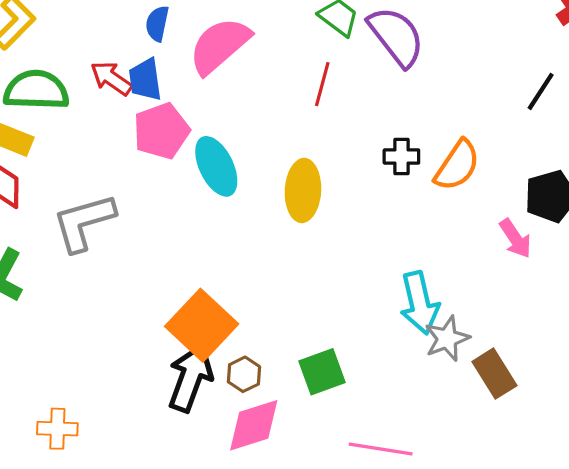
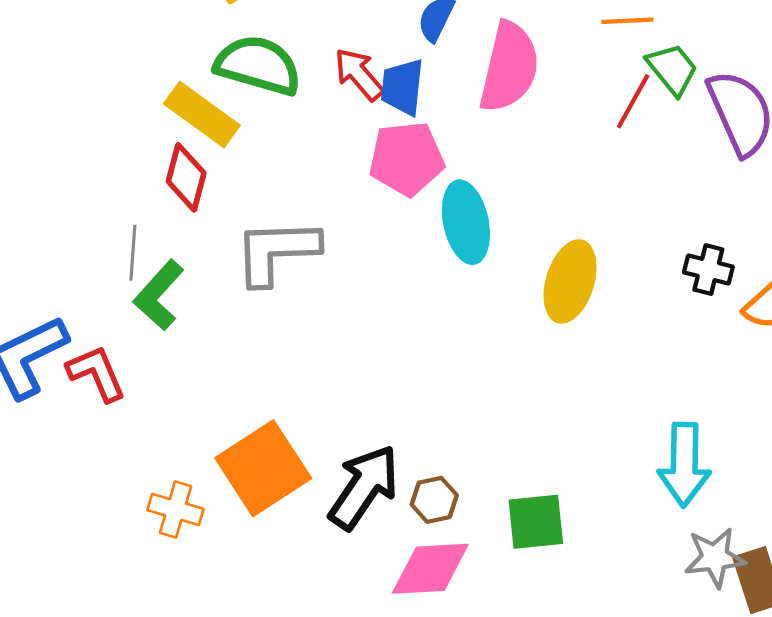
pink semicircle: (219, 46) -> (509, 67), turned 130
red line: (322, 84) -> (633, 101), moved
orange square: (202, 325) -> (263, 468), moved
gray star: (447, 339) -> (715, 558), moved

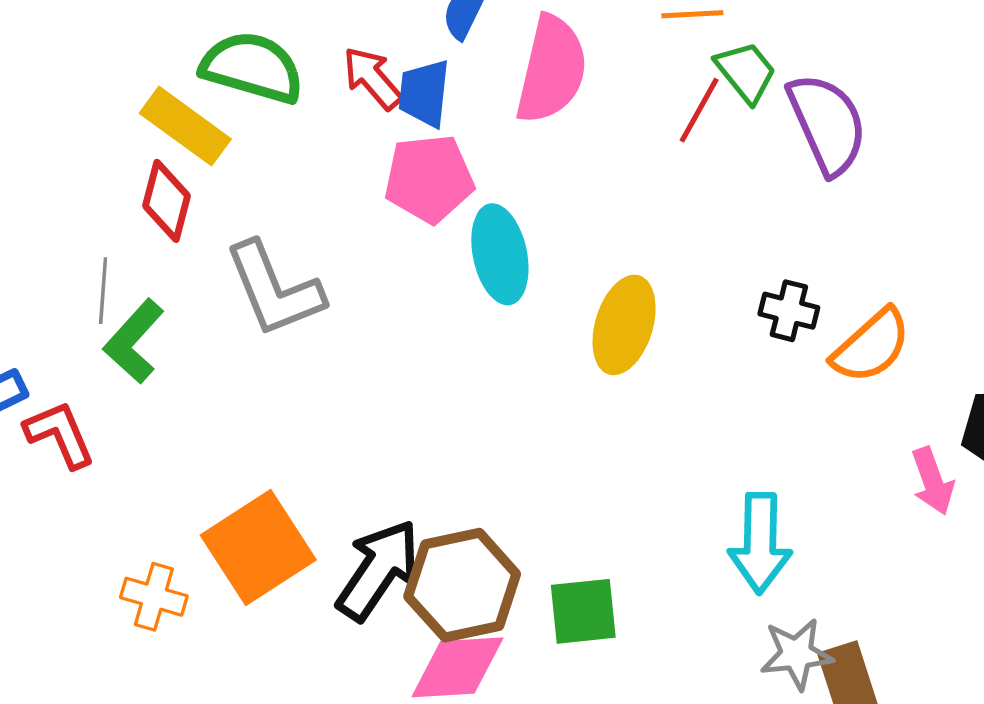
gray L-shape: (277, 251) -> (274, 289), turned -110
brown hexagon: (434, 500) -> (462, 585), size x2.0

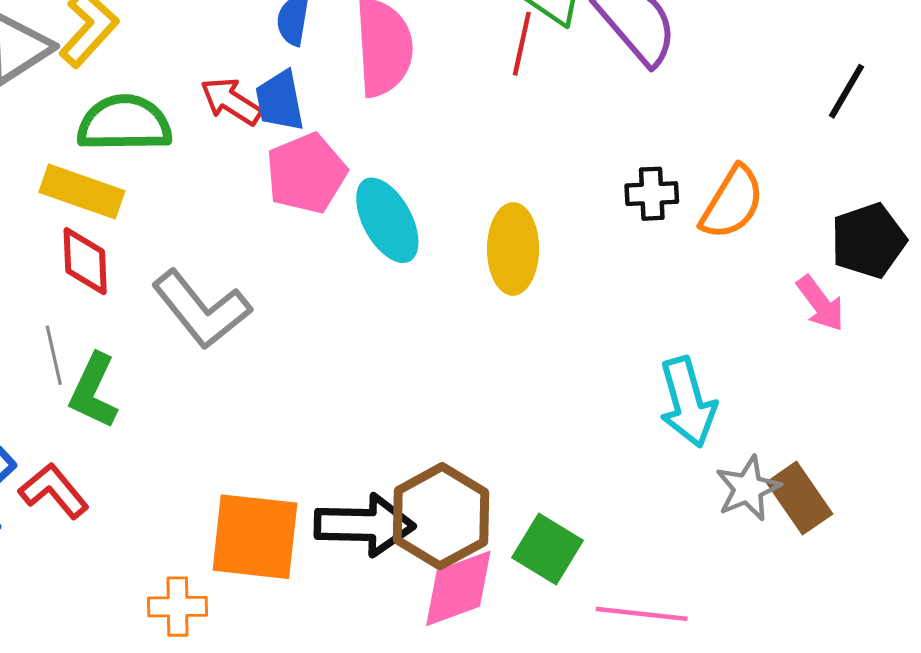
orange square: (258, 547) -> (255, 537), turned -34
black arrow: (378, 570) -> (365, 525), turned 74
green square: (583, 611) -> (547, 549), moved, turned -36

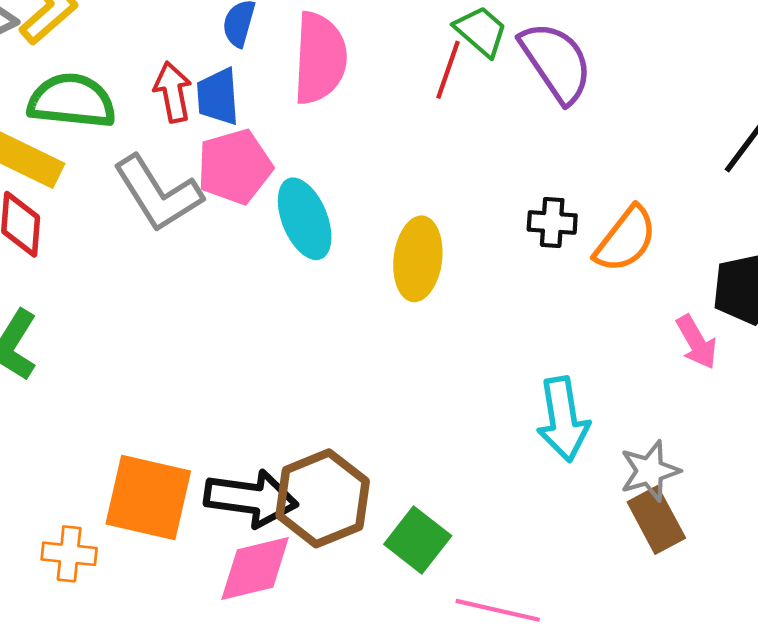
red arrow: (231, 101) -> (173, 92), turned 40
gray L-shape: (201, 309) -> (158, 193), moved
gray star: (748, 488) -> (650, 471), moved
pink diamond: (458, 588) -> (255, 569), moved

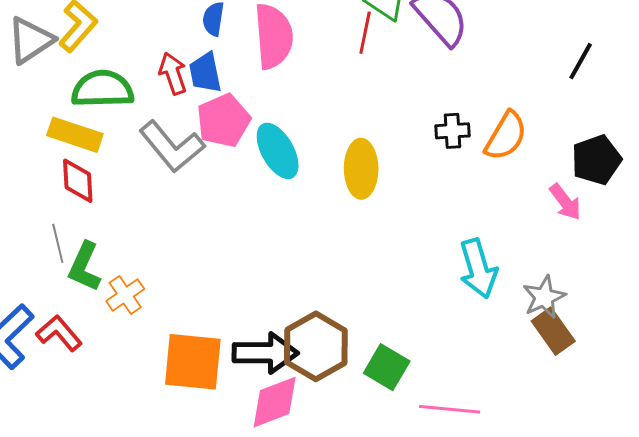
orange cross: (69, 554) -> (125, 295), moved, turned -33

